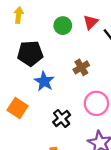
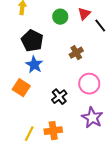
black pentagon: (30, 53) -> (32, 41), turned 30
blue star: (44, 81) -> (34, 65), moved

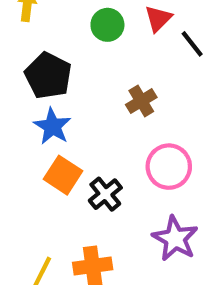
orange square: (21, 88) -> (63, 175), moved

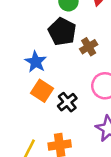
black pentagon: (48, 76) -> (62, 32), moved

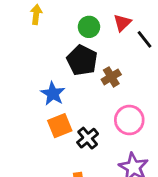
orange square: (42, 91) -> (60, 126), turned 35

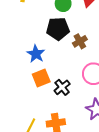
black pentagon: (82, 60) -> (58, 29), turned -30

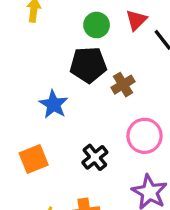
orange square: (41, 78) -> (34, 159), moved

